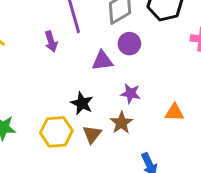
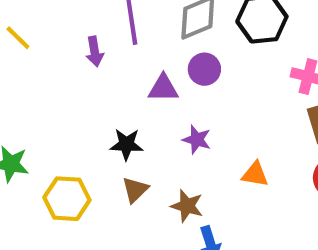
black star: (82, 103) -> (126, 144), turned -30
brown star: (121, 123) -> (187, 206), moved, turned -30
yellow hexagon: (56, 132) -> (67, 199), moved

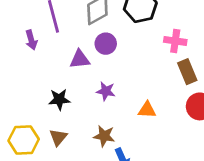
brown triangle: (135, 190) -> (58, 137), moved

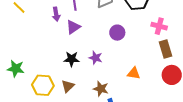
purple circle: (106, 44) -> (117, 33), moved
purple triangle: (80, 59) -> (73, 27), moved, turned -35
purple star: (106, 91) -> (96, 58), moved

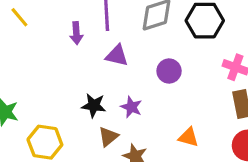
purple triangle: (73, 27) -> (117, 56), moved, turned 42
brown triangle: (68, 86) -> (108, 137), moved

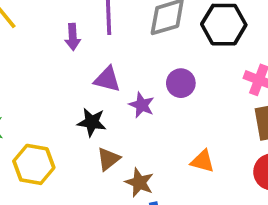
purple triangle: (117, 56) -> (107, 79), moved
purple star: (131, 107) -> (142, 105), moved

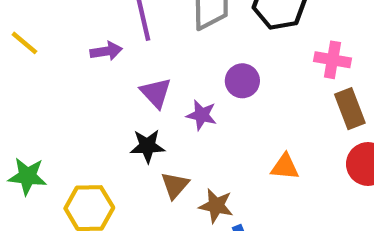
purple arrow: (73, 37) -> (106, 51), turned -85
purple triangle: (107, 79) -> (156, 93), turned 44

